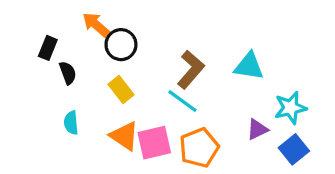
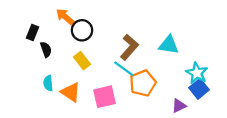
cyan star: (290, 108) -> (197, 73), turned -30
purple triangle: (257, 129) -> (179, 106), moved
orange triangle: (124, 136) -> (71, 92), moved
orange pentagon: (199, 148) -> (143, 83), moved
blue square: (294, 149) -> (199, 89), moved

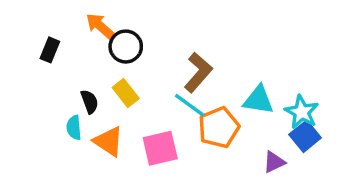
cyan triangle: (169, 45) -> (258, 100), moved
black semicircle: (46, 49) -> (90, 102), moved

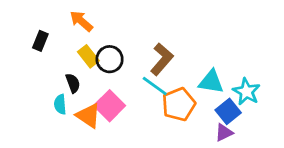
black circle: (126, 47) -> (110, 59), moved
yellow rectangle: (126, 93) -> (88, 56), moved
blue square: (305, 136) -> (228, 111), moved
pink square: (160, 148) -> (110, 106), moved, turned -32

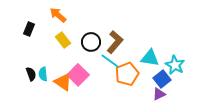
black circle: (110, 59) -> (91, 42), moved
black semicircle: (73, 83) -> (31, 74), moved

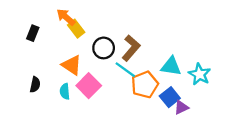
yellow rectangle: (63, 40) -> (76, 29), moved
black semicircle: (31, 74) -> (35, 85), turned 32
cyan semicircle: (43, 74) -> (65, 91), moved
blue square: (162, 79) -> (170, 97), moved
orange triangle: (63, 82) -> (72, 65), moved

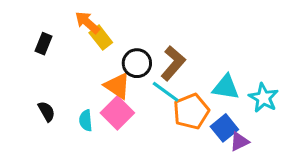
orange triangle: (72, 65) -> (117, 86), moved
black semicircle: (35, 85) -> (47, 111), turned -42

